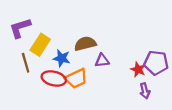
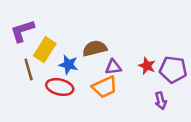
red star: (138, 69) -> (147, 66), moved
orange trapezoid: (76, 78) -> (105, 87), moved

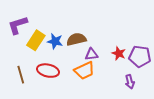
blue star: (68, 65) -> (55, 41), moved
brown line: (29, 70) -> (21, 75), moved

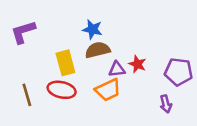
yellow rectangle: (36, 40) -> (65, 63), moved, turned -48
blue star: (55, 41) -> (92, 29), moved
red star: (119, 53) -> (137, 64), moved

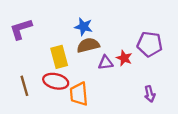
purple pentagon: (179, 72) -> (150, 44), moved
orange trapezoid: (108, 90) -> (79, 94), moved, turned 110

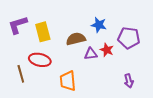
blue star: (84, 27) -> (99, 25), moved
yellow rectangle: (59, 57) -> (43, 32), moved
red ellipse: (56, 81) -> (40, 60), moved

